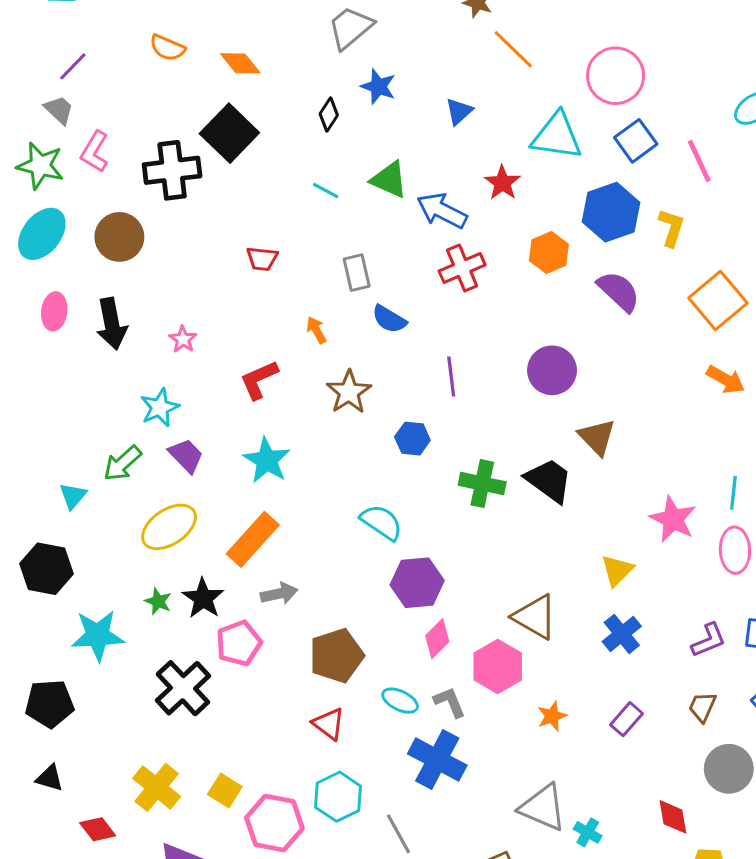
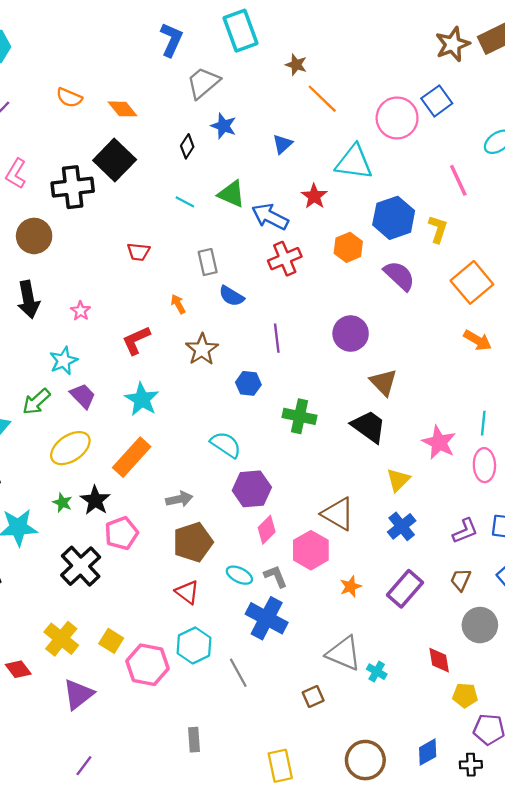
blue square: (636, 141) -> (437, 101), moved
black trapezoid: (549, 480) -> (369, 427), moved
gray arrow: (279, 594) -> (179, 499), moved
purple rectangle: (626, 719) -> (405, 589), size x1.5

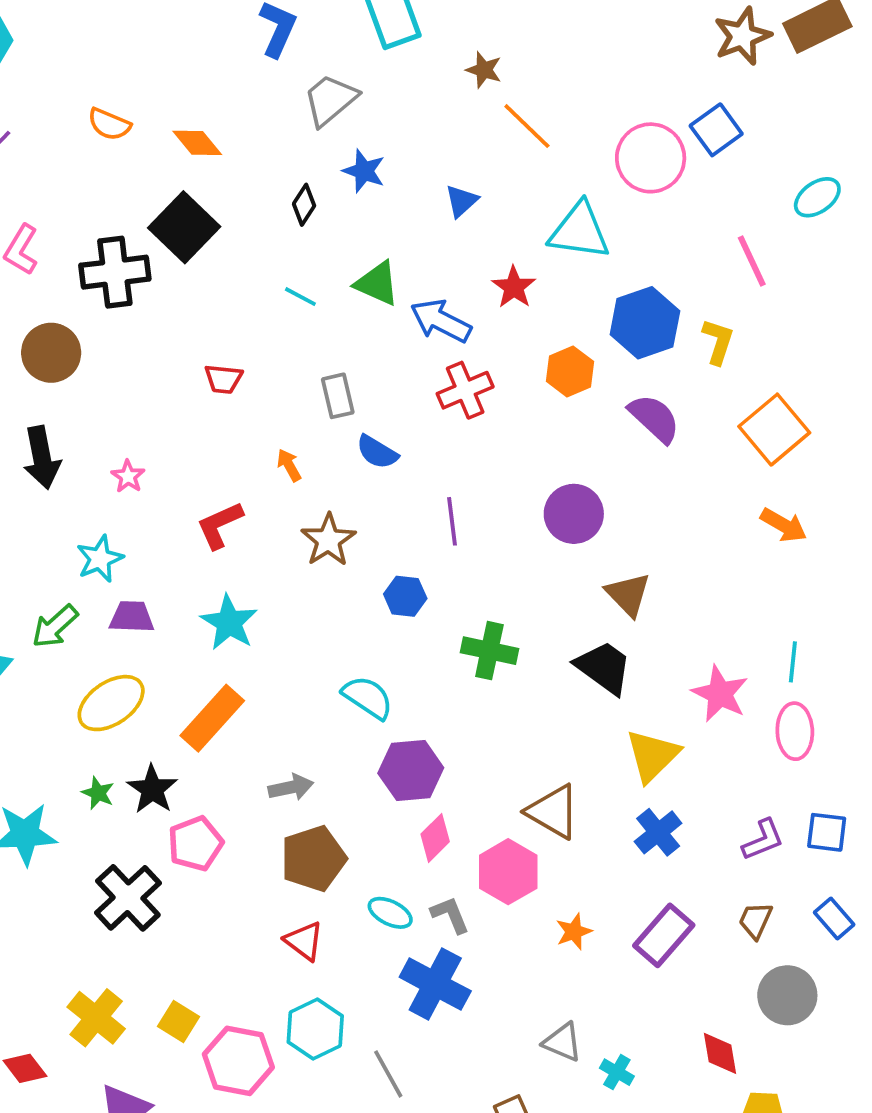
purple trapezoid: (83, 396) -> (132, 617), turned -44
yellow triangle: (398, 480) -> (652, 756), size x1.4
gray triangle: (344, 653) -> (563, 1042), size x0.7

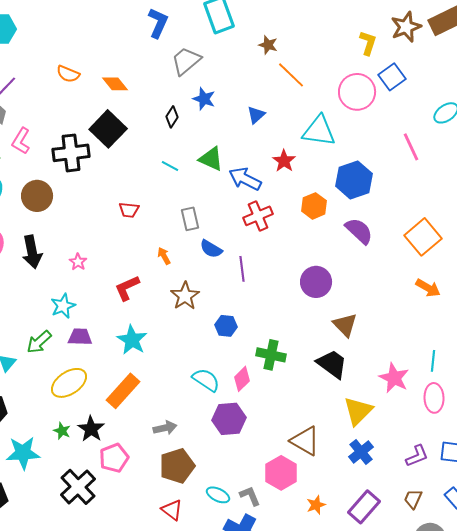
yellow L-shape: (718, 342) -> (368, 43), moved
purple line: (452, 521) -> (242, 269), moved
pink diamond: (435, 838) -> (242, 379), moved

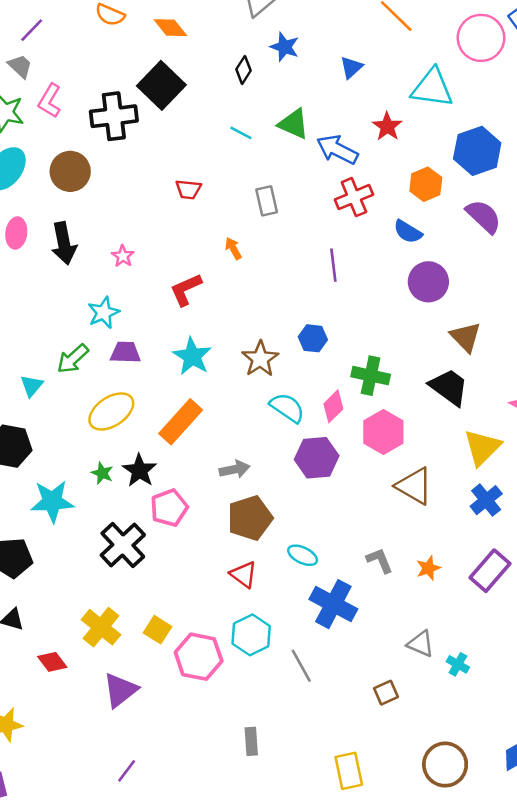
blue semicircle: (211, 249) -> (408, 232), moved
brown star: (185, 296) -> (260, 359), moved
pink hexagon: (281, 473) -> (383, 432), moved
gray L-shape: (250, 496) -> (380, 560), moved

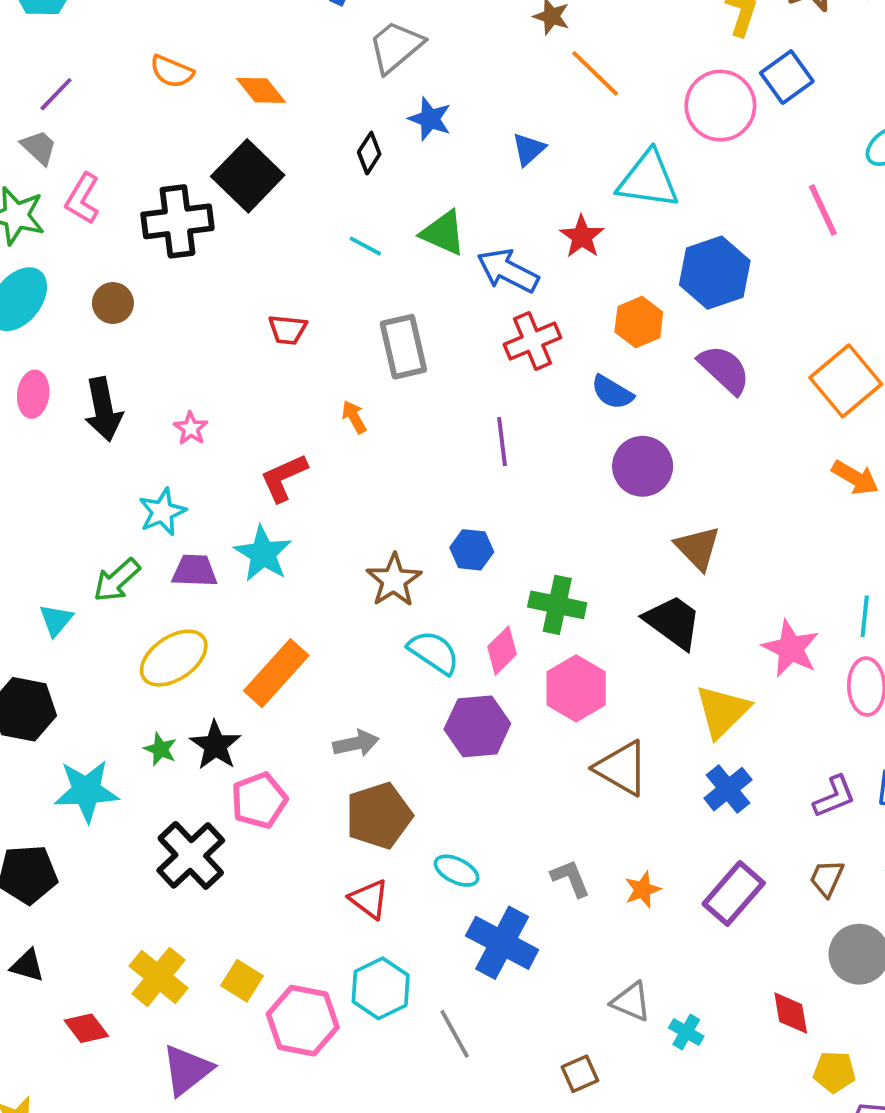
brown circle: (70, 171) -> (113, 303), size x0.7
gray rectangle: (267, 201) -> (403, 347), size x1.4
cyan star: (192, 356) -> (263, 554), moved

